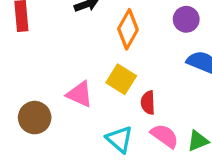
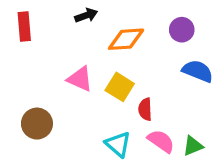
orange diamond: (128, 29) -> (126, 39), turned 57
pink triangle: (80, 94) -> (80, 79), moved

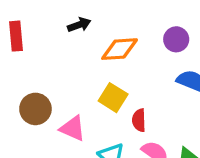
pink triangle: (80, 79) -> (73, 128), moved
brown circle: (37, 124) -> (35, 109), moved

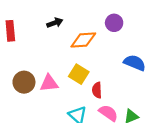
purple circle: (176, 39) -> (114, 23), moved
pink triangle: (73, 128) -> (49, 83), moved, turned -30

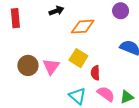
purple circle: (114, 23) -> (121, 11), moved
pink triangle: (49, 83) -> (51, 67), turned -48

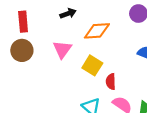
brown circle: (28, 65) -> (22, 50), moved
pink triangle: (51, 67) -> (62, 49), moved

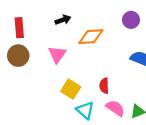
yellow square: (92, 65) -> (71, 89), moved

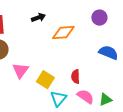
pink triangle: (57, 54) -> (20, 71), moved
cyan triangle: (85, 110) -> (58, 99), turned 30

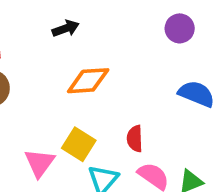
orange diamond: (63, 33) -> (88, 81), moved
pink triangle: (20, 71) -> (40, 163), moved

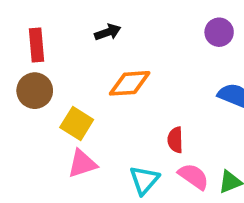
yellow square: (79, 144) -> (77, 123), moved
pink triangle: (40, 163) -> (82, 164), turned 36

